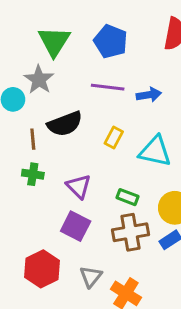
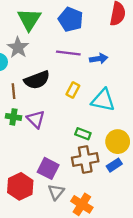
purple triangle: (79, 186) -> (36, 119), moved
purple square: (76, 226) -> (48, 168), moved

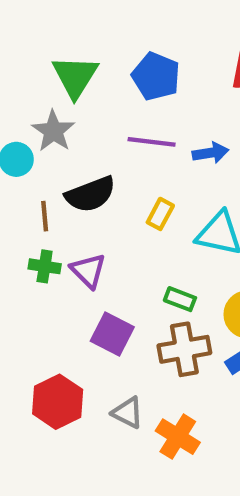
purple square: (48, 168) -> (112, 334), moved
gray triangle: (56, 192) -> (128, 413), turned -42

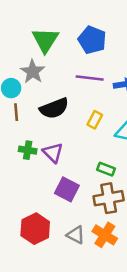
brown line: (45, 216) -> (16, 112), moved
orange cross: (178, 437) -> (105, 235), moved

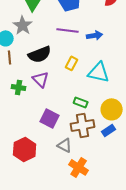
purple triangle: (53, 153) -> (41, 79), moved
gray triangle: (76, 235) -> (65, 145), moved
orange cross: (105, 235) -> (79, 167), moved

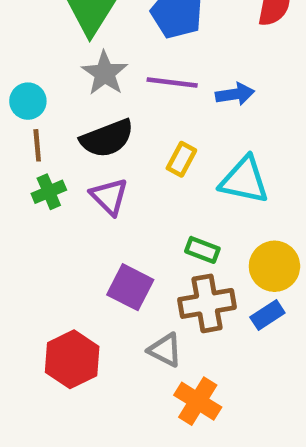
gray star: (23, 25) -> (105, 73), moved
green cross: (19, 87) -> (49, 192), moved, turned -32

